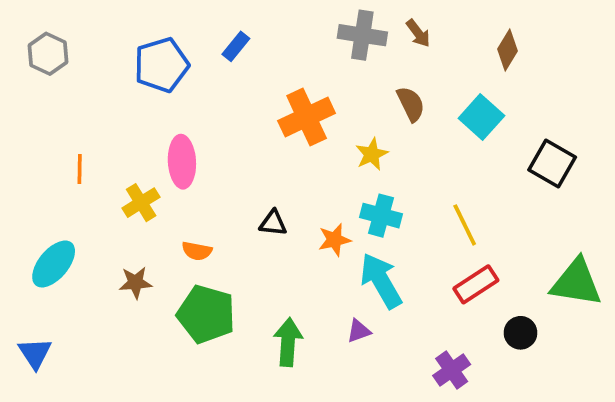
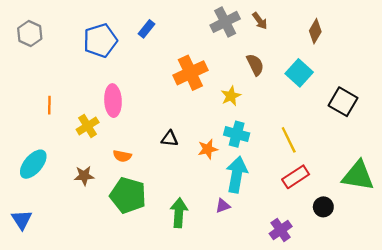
gray cross: (362, 35) -> (225, 22), turned -36
cyan arrow: (381, 281) -> (237, 175), turned 40

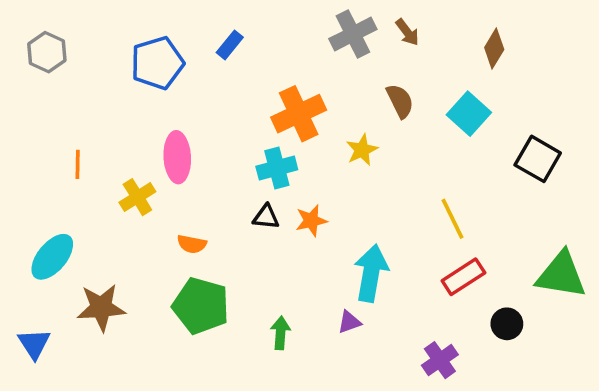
cyan cross: (237, 134) -> (277, 168), moved, turned -30
orange star: (208, 149) -> (311, 221), moved
brown star: (84, 176) -> (101, 308), moved, size x1.5
green arrow: (179, 213) -> (280, 333), size x0.7

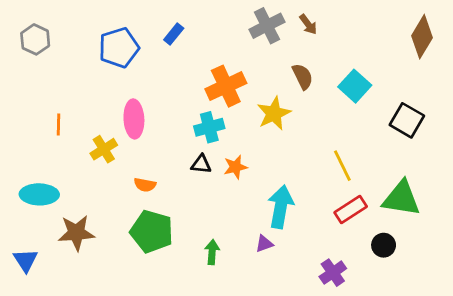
brown diamond: (494, 49) -> (422, 37), moved, size x1.4
yellow star: (362, 150) -> (274, 113), size x1.4
cyan ellipse: (52, 257) -> (39, 194), turned 51
green triangle: (561, 275) -> (401, 199), moved

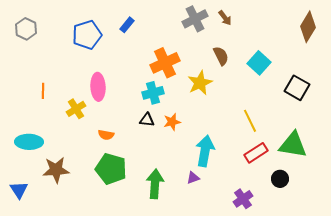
green arrow: (212, 252) -> (155, 184), size x1.6

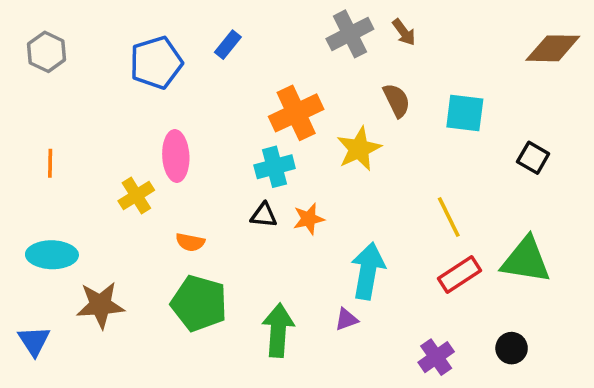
brown diamond: (308, 27) -> (553, 48), turned 60
cyan square: (259, 63) -> (465, 113), turned -35
black square: (297, 88) -> (533, 158), size x0.7
orange line: (43, 91) -> (50, 163), moved
black circle: (280, 179) -> (512, 348), moved

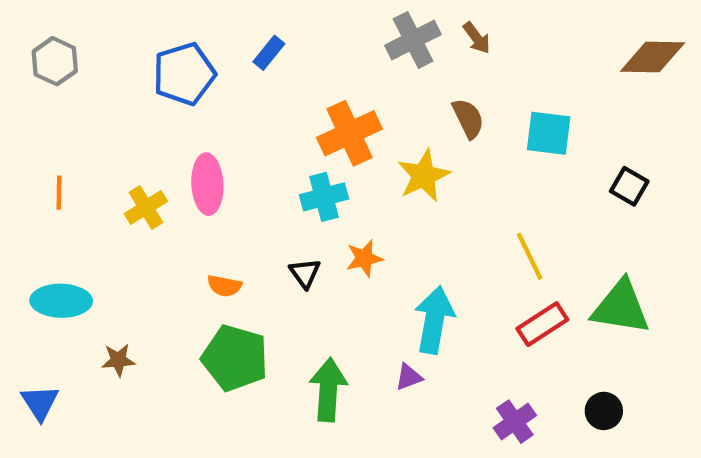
yellow cross: (136, 196) -> (146, 207), moved
black triangle: (264, 215) -> (305, 273), moved, turned 48
brown star: (100, 305) -> (118, 360), size x0.6

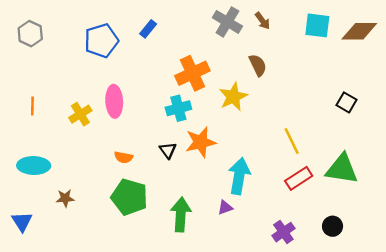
gray cross: (413, 40) -> (227, 22), turned -32
cyan square: (549, 133) -> (317, 25), moved
orange star: (364, 258) -> (201, 142), size x1.5

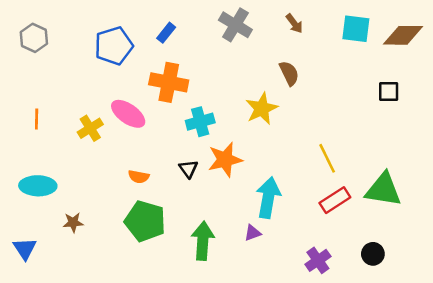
gray cross: (227, 22) -> (235, 25), moved
orange cross: (192, 73) -> (169, 82), moved, turned 36
pink ellipse: (114, 101) -> (128, 114), turned -52
black square: (347, 102) -> (389, 92), moved, turned -30

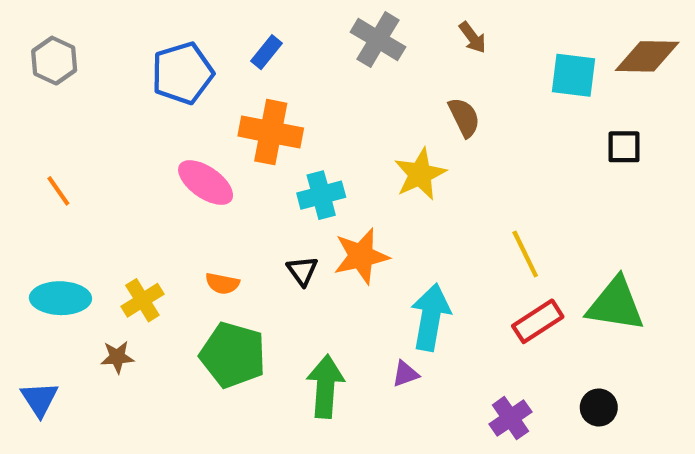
cyan square: (356, 29) -> (574, 75), moved
orange line: (37, 119) -> (58, 191), turned -36
yellow cross: (90, 128) -> (142, 300), moved

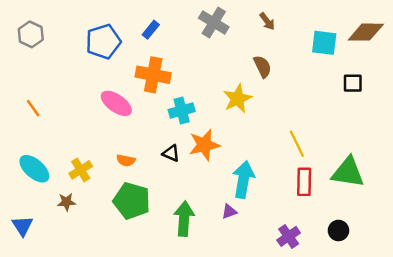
black triangle: (302, 271) -> (171, 153), turned -30
cyan ellipse: (60, 298) -> (34, 169), turned 40
red rectangle: (538, 321) -> (304, 182), turned -56

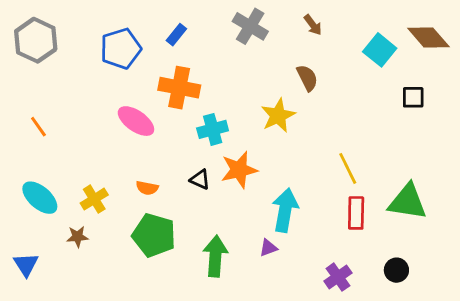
brown diamond: (366, 32) -> (428, 37), turned 48
gray hexagon: (31, 34) -> (36, 40), size x1.4
cyan square: (324, 43) -> (380, 50), turned 32

